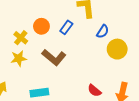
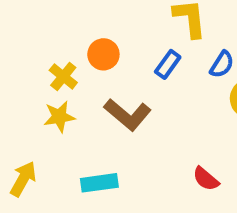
blue rectangle: (66, 27) -> (168, 64), moved

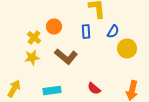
blue rectangle: (168, 64) -> (86, 32), turned -40
red semicircle: (206, 179) -> (94, 88), moved

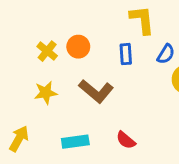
yellow cross: (34, 38) -> (47, 51), moved
red semicircle: (94, 88) -> (126, 140), moved

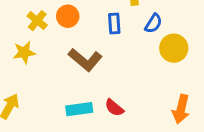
yellow star: (46, 93) -> (24, 52), moved
cyan rectangle: (75, 142) -> (79, 109), moved

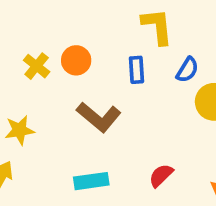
yellow star: (24, 52) -> (20, 130), moved
red semicircle: (114, 108) -> (161, 175), moved, turned 96

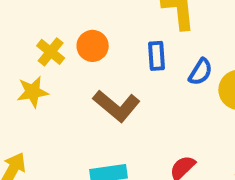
blue semicircle: (187, 70) -> (200, 72), moved
yellow star: (20, 130) -> (33, 92), moved

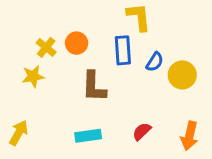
blue rectangle: (157, 56) -> (123, 50), size x1.4
brown L-shape: (117, 106) -> (94, 87), turned 52

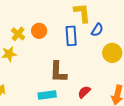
blue semicircle: (155, 62) -> (97, 30), moved
brown L-shape: (94, 87) -> (58, 72), moved

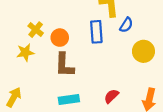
orange circle: (39, 31) -> (60, 38), moved
brown L-shape: (58, 72) -> (64, 65), moved

